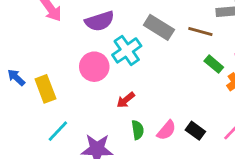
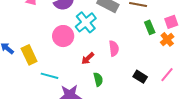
green rectangle: (214, 64) -> (150, 27), turned 32
pink semicircle: (166, 130) -> (114, 48), moved, turned -42
cyan line: (58, 131) -> (49, 76), moved, turned 66

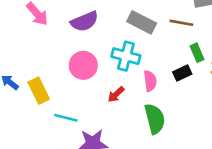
cyan cross: (86, 22) -> (126, 56), moved, turned -35
black rectangle: (140, 77) -> (182, 73), moved, turned -56
green semicircle: (98, 79) -> (155, 119), moved, size x1.6

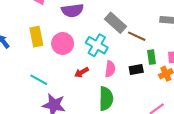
brown line: (181, 23) -> (137, 36), moved
yellow rectangle: (39, 91) -> (36, 37), moved

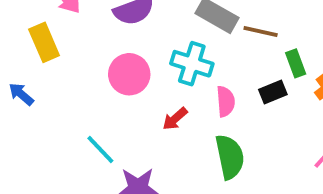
yellow rectangle: (36, 37) -> (44, 42), moved
cyan line: (39, 80) -> (100, 150), turned 30

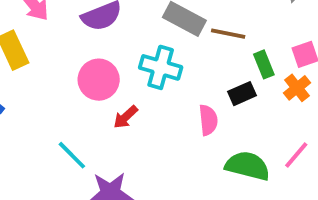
pink semicircle: (226, 101) -> (208, 120), moved
red arrow: (175, 119) -> (126, 117), moved
green semicircle: (230, 157) -> (248, 166), moved, turned -63

